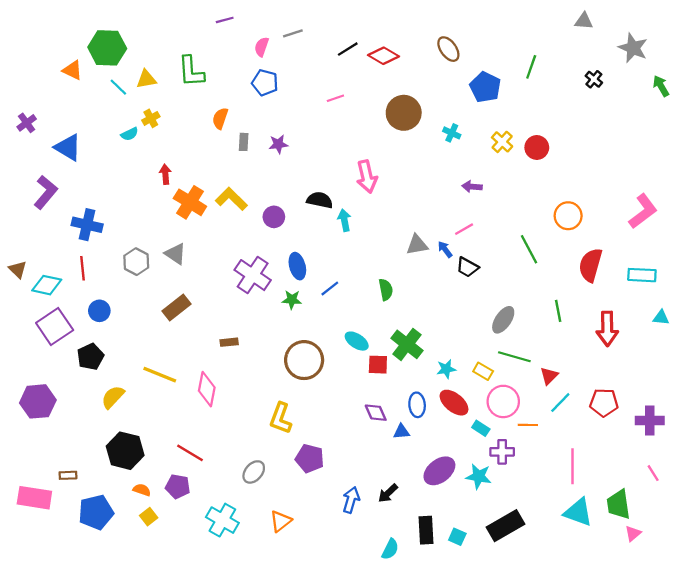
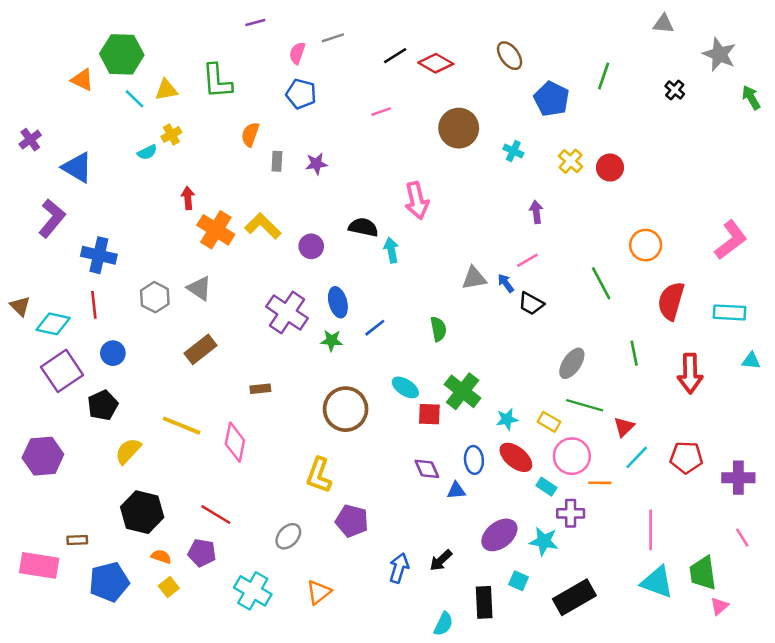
purple arrow: (472, 187) -> (536, 212), turned 78
cyan square: (457, 537) -> (518, 581), moved

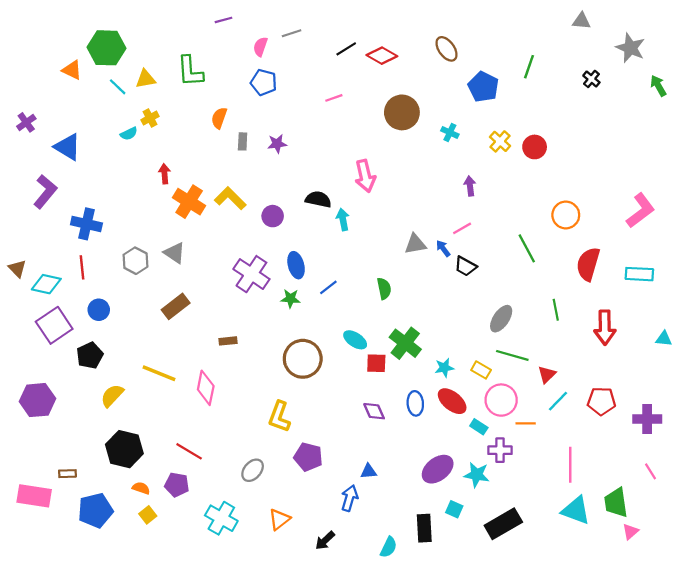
cyan triangle: (751, 361) -> (664, 339), moved
blue triangle: (456, 490) -> (368, 471), moved
black arrow: (441, 560) -> (325, 540), moved

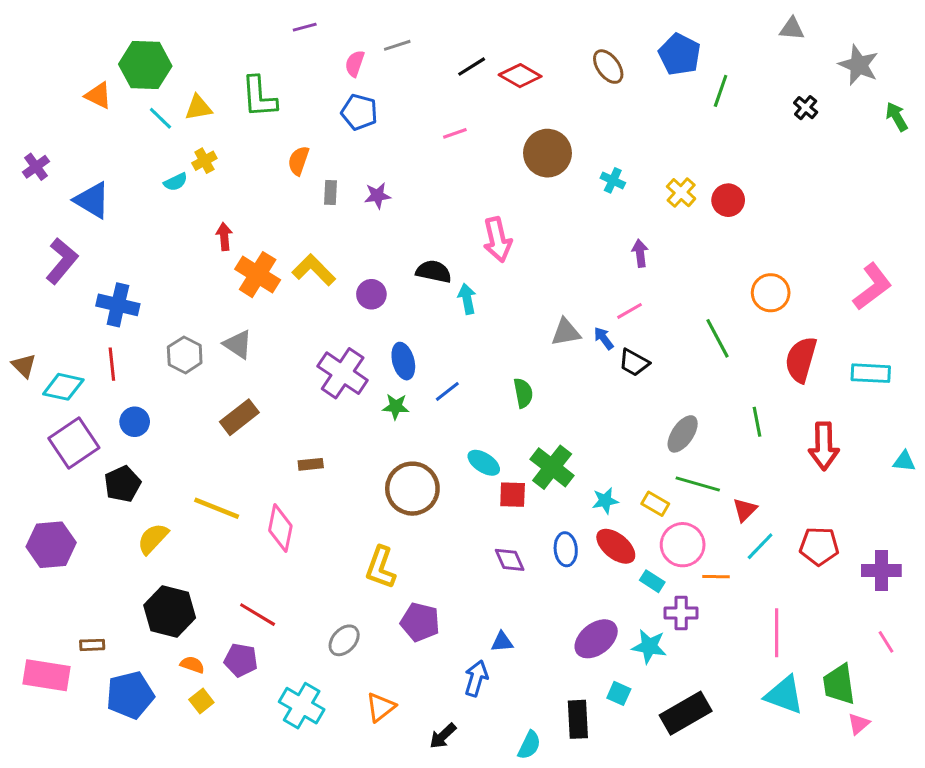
blue pentagon: (483, 87) -> (680, 54), moved

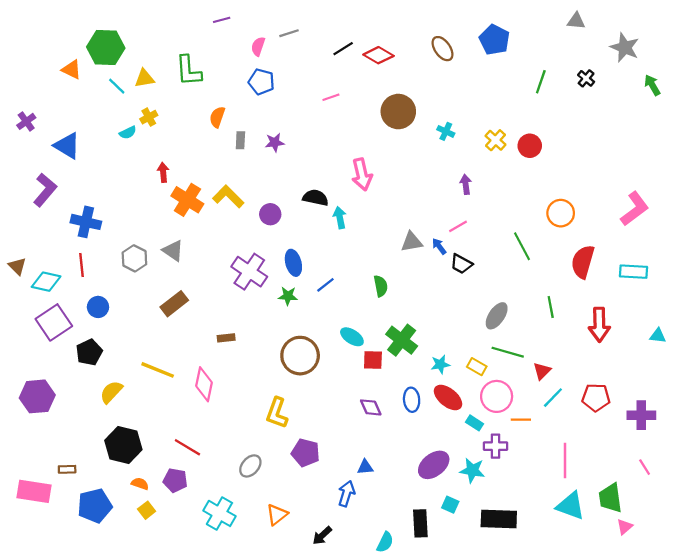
green line: (721, 91) -> (541, 82), moved
black rectangle: (686, 713) -> (499, 519), turned 32

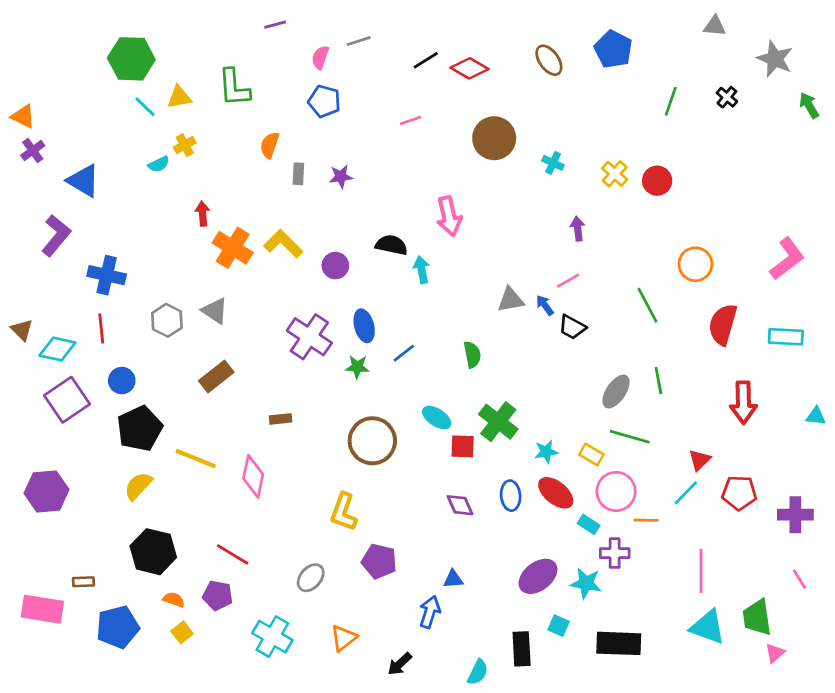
orange triangle: (71, 70) -> (23, 116), moved
green line: (551, 307) -> (658, 381), moved
black pentagon: (89, 352) -> (140, 428), moved, size x1.4
red triangle: (542, 371) -> (700, 460), moved

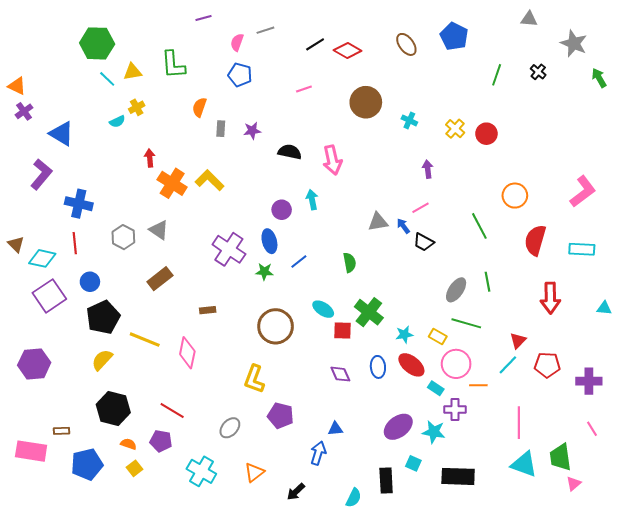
black semicircle: (391, 245) -> (290, 152), moved
purple circle: (335, 266) -> (282, 210), moved

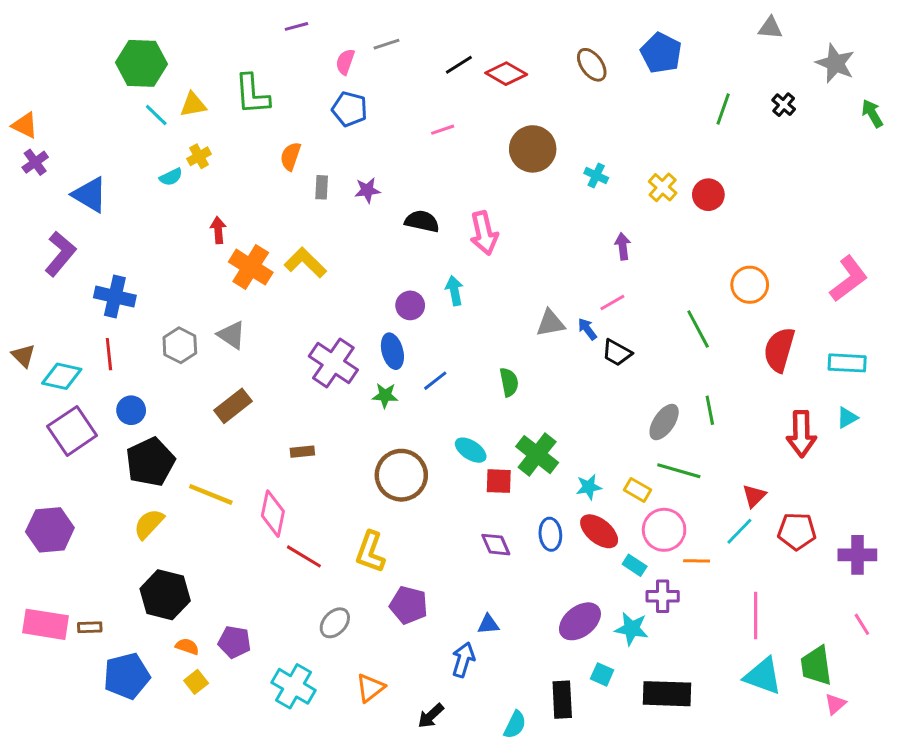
cyan triangle: (604, 308) -> (847, 418), moved, turned -35
red line: (172, 411) -> (304, 556), moved
pink rectangle: (31, 451) -> (45, 624), moved

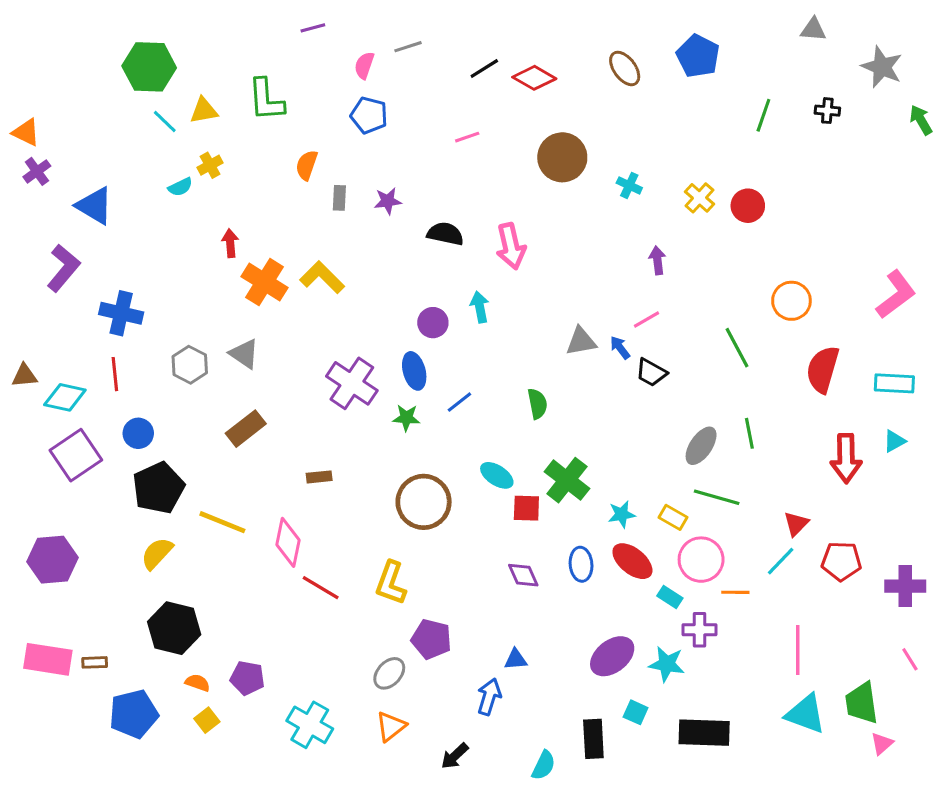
black cross: (784, 105) -> (827, 111), turned -35
brown triangle: (23, 356) -> (24, 376), turned -50
gray ellipse: (335, 623) -> (389, 673), moved

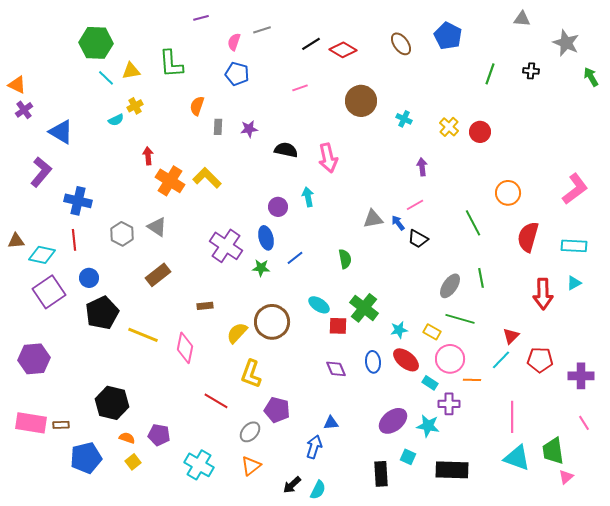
yellow semicircle: (157, 553) -> (237, 333), moved
red line: (321, 588) -> (216, 401), moved
cyan semicircle: (544, 765) -> (318, 490), moved

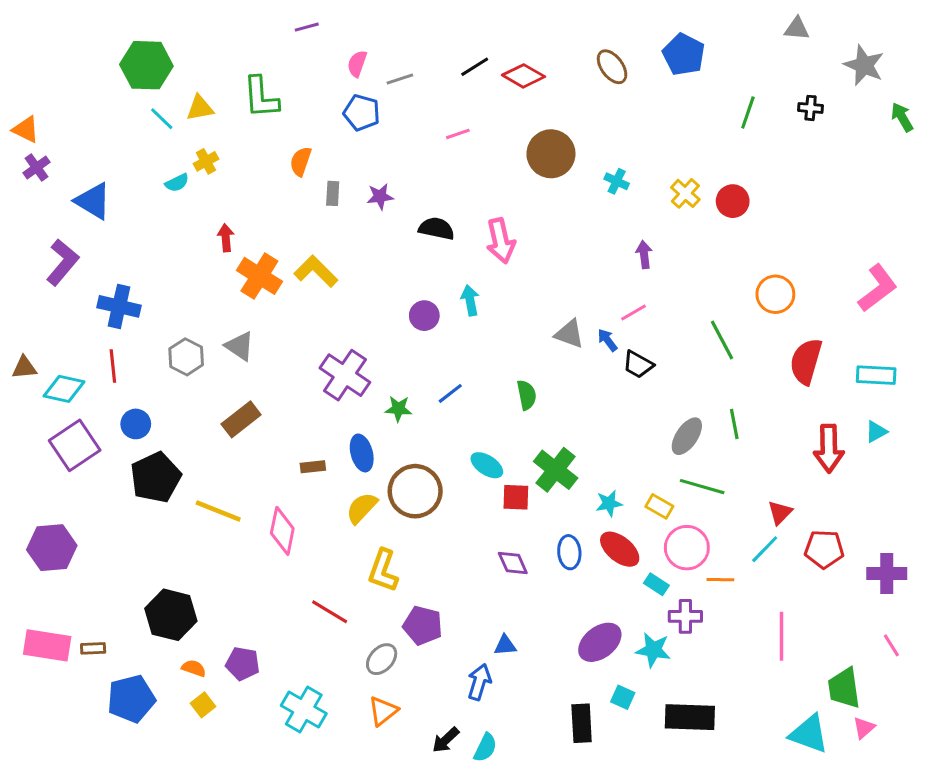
gray line: (262, 30) -> (400, 79), moved
gray triangle: (373, 219) -> (569, 334), turned 30
blue ellipse: (266, 238) -> (362, 453), moved
cyan triangle: (517, 458) -> (809, 734), moved

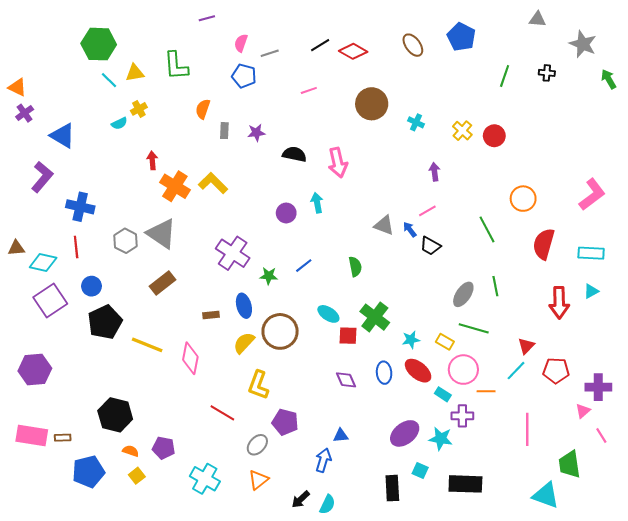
gray triangle: (240, 346) -> (162, 234), size x1.5
pink triangle: (864, 728) -> (583, 411), moved

